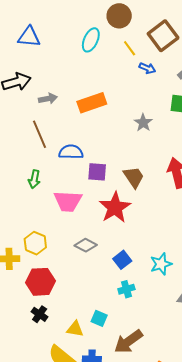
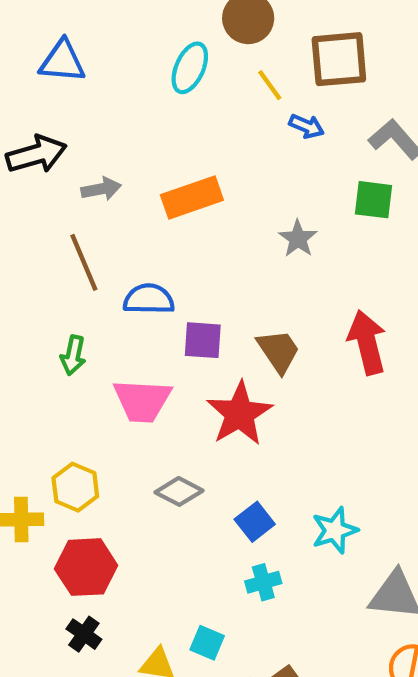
brown square: (163, 36) -> (339, 59), turned 32

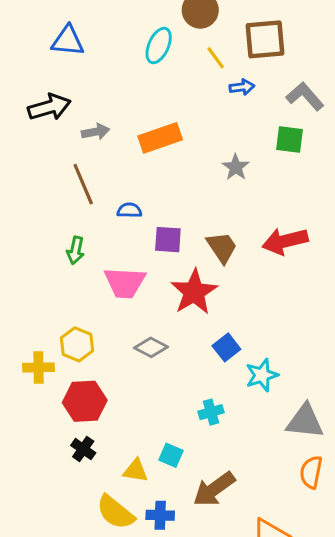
blue arrow: (307, 126) -> (242, 87), turned -30
blue semicircle: (149, 299) -> (129, 210), size x0.7
red arrow: (367, 342) -> (285, 241), turned -90
blue square: (255, 522) -> (226, 347), moved

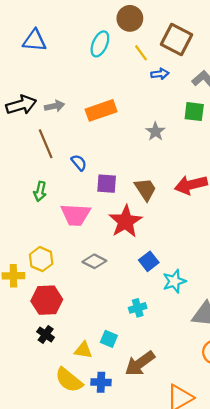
brown square: (265, 39) -> (176, 39), turned 32
black arrow: (49, 107) -> (21, 105), moved
blue semicircle: (129, 210) -> (79, 163), turned 49

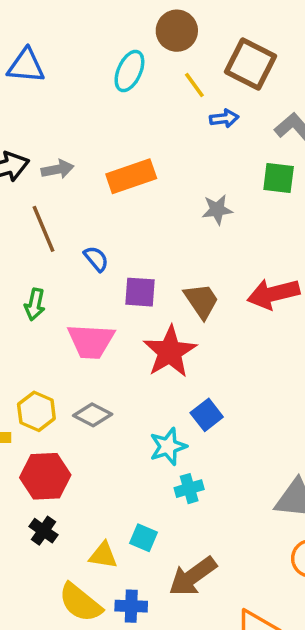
gray star: (155, 132) -> (217, 210), turned 30
gray diamond: (94, 261) -> (93, 415), moved
cyan star: (174, 281) -> (168, 446), moved

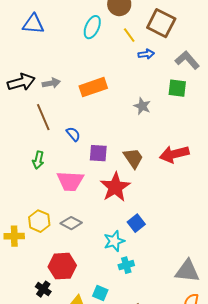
gray star: (217, 210) -> (142, 106), turned 30
red hexagon: (45, 476) -> (62, 266), moved

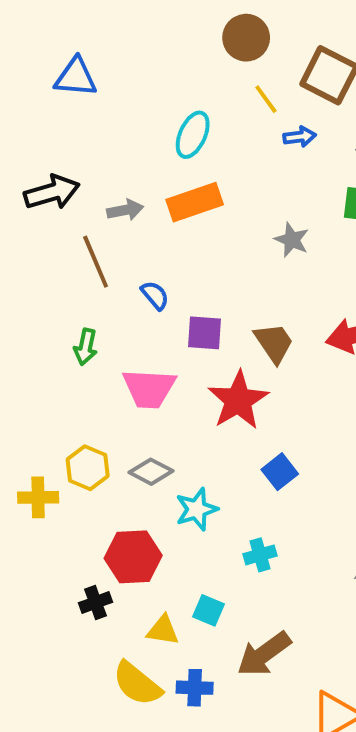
cyan ellipse: (92, 27) -> (193, 135), moved
gray arrow: (51, 83) -> (125, 210), moved
cyan star: (114, 241) -> (197, 509), moved
black cross: (43, 289) -> (96, 602), turned 35

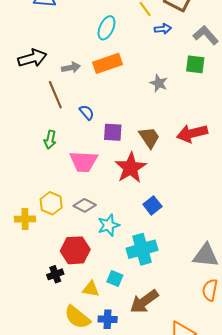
cyan cross: (260, 555) -> (142, 249), size x1.8

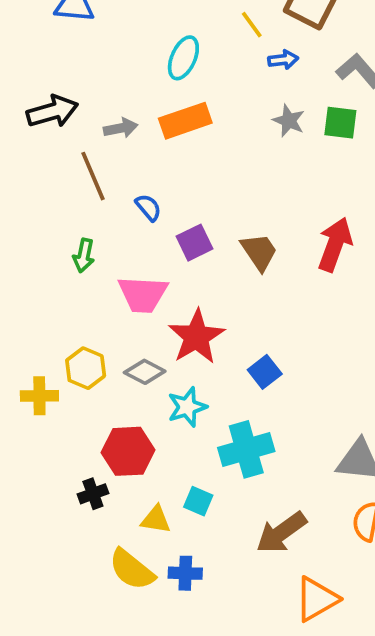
gray star: (159, 83) -> (289, 121), moved
purple square: (113, 132) -> (195, 243), turned -30
red arrow: (192, 133) -> (335, 244), turned 124
red star: (131, 168) -> (196, 337), moved
brown arrow: (144, 301) -> (281, 533), moved

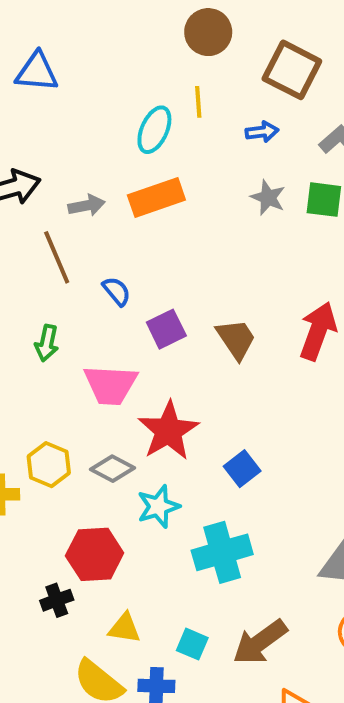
yellow line: (252, 25) -> (198, 102), moved, turned 32
cyan square: (198, 501) -> (192, 644), moved

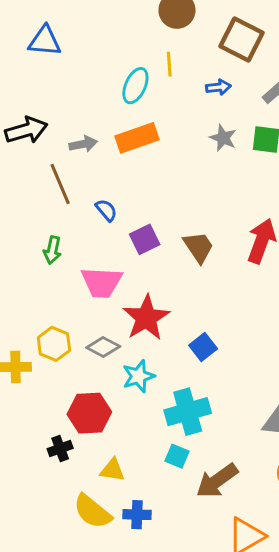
cyan square: (192, 644) -> (177, 456), moved

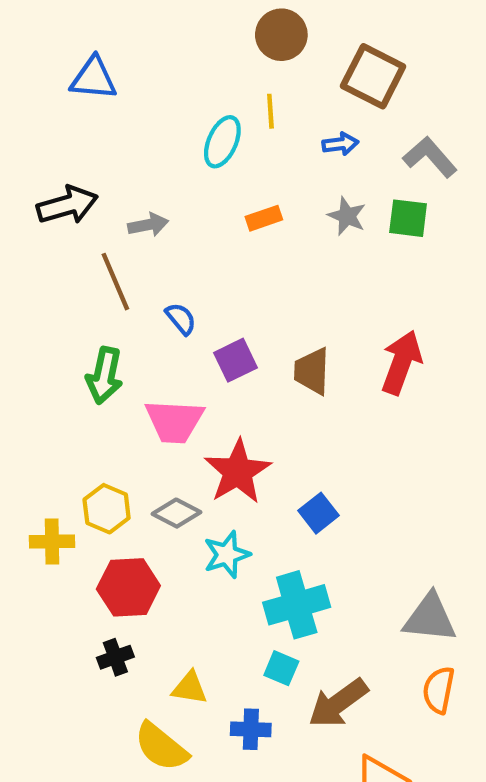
orange rectangle: (137, 138) -> (264, 218), moved, size x0.6
brown trapezoid: (198, 247) -> (312, 371), turned -144
green arrow: (52, 250) -> (104, 375), size x1.4
red hexagon: (89, 413) -> (128, 587), moved
blue cross: (137, 515) -> (251, 729), moved

